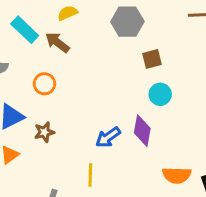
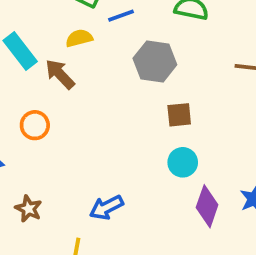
purple diamond: (142, 131) -> (207, 206), moved
brown star: (44, 132) -> (29, 209), moved, turned 30

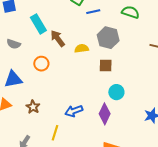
yellow semicircle: (79, 38) -> (82, 48), moved
brown square: (179, 115) -> (106, 66), moved
purple diamond: (207, 206) -> (105, 114), moved

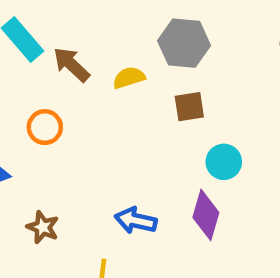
blue arrow: (74, 111) -> (136, 221), turned 42

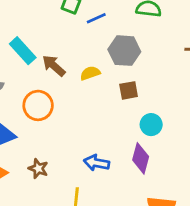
orange circle: (45, 127) -> (38, 105), size x1.4

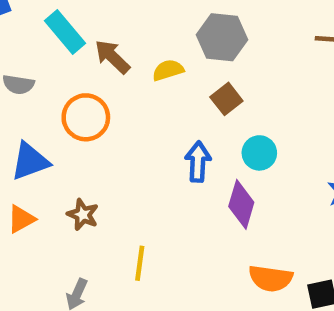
brown square: (129, 90) -> (226, 99), turned -30
blue arrow: (97, 163) -> (198, 162), moved, turned 80

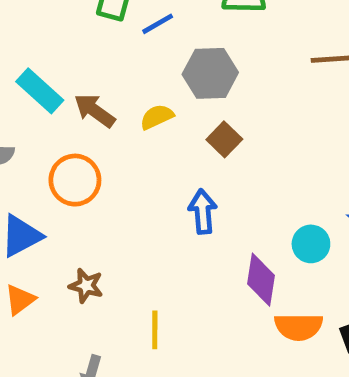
cyan circle: (259, 153) -> (311, 244), moved
purple diamond: (241, 204) -> (261, 280), moved

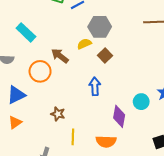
brown arrow: (95, 111) -> (60, 56), moved
yellow semicircle: (157, 117) -> (84, 44), moved
brown star: (86, 286) -> (58, 114), moved
orange semicircle: (299, 327) -> (106, 141), moved

